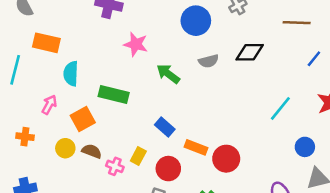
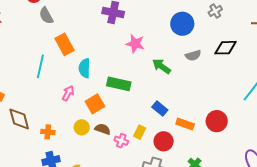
orange rectangle: (46, 43) -> (65, 44), turned 50
orange cross: (25, 137) -> (48, 132), moved
red circle: (226, 159) -> (217, 121), moved

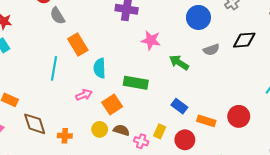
pink arrow: (68, 93) -> (84, 95), turned 42

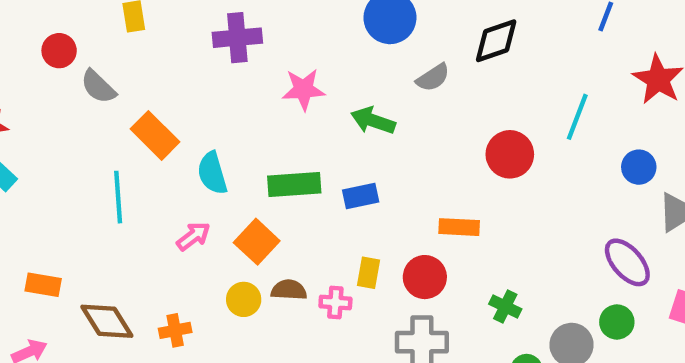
blue rectangle: (179, 106) -> (361, 196), moved, turned -35
red circle: (239, 116) -> (510, 154), moved

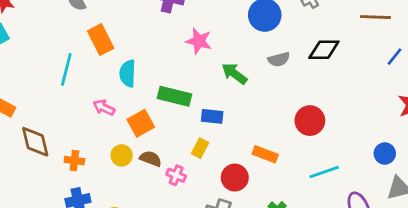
cyan line: (577, 117) -> (324, 172), moved, turned 32
pink arrow: (193, 236) -> (104, 108), turned -135
yellow rectangle: (368, 273) -> (200, 148), moved

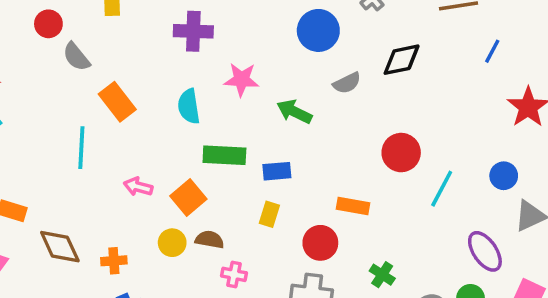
cyan semicircle: (128, 73) -> (189, 106), moved
cyan line: (324, 172) -> (442, 189), moved, turned -32
pink cross: (176, 175) -> (234, 274), moved

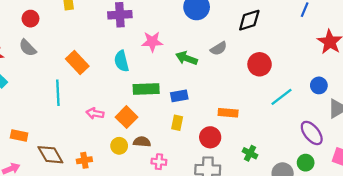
gray semicircle: (76, 57) -> (28, 48), moved
gray semicircle: (347, 83) -> (219, 49), moved
red circle: (401, 153) -> (260, 64), moved
cyan line: (442, 189) -> (282, 97), turned 30

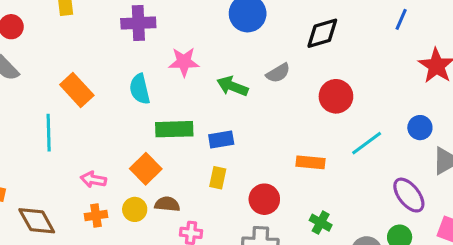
pink arrow: (95, 113) -> (93, 180), moved
orange rectangle: (228, 113) -> (311, 162), moved
orange cross: (84, 160) -> (96, 215), moved

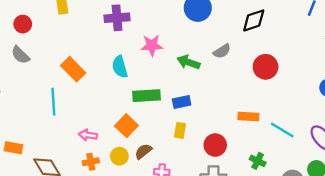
cyan line: (367, 143) -> (282, 130), moved, turned 70
brown semicircle: (167, 204) -> (143, 151), turned -42

